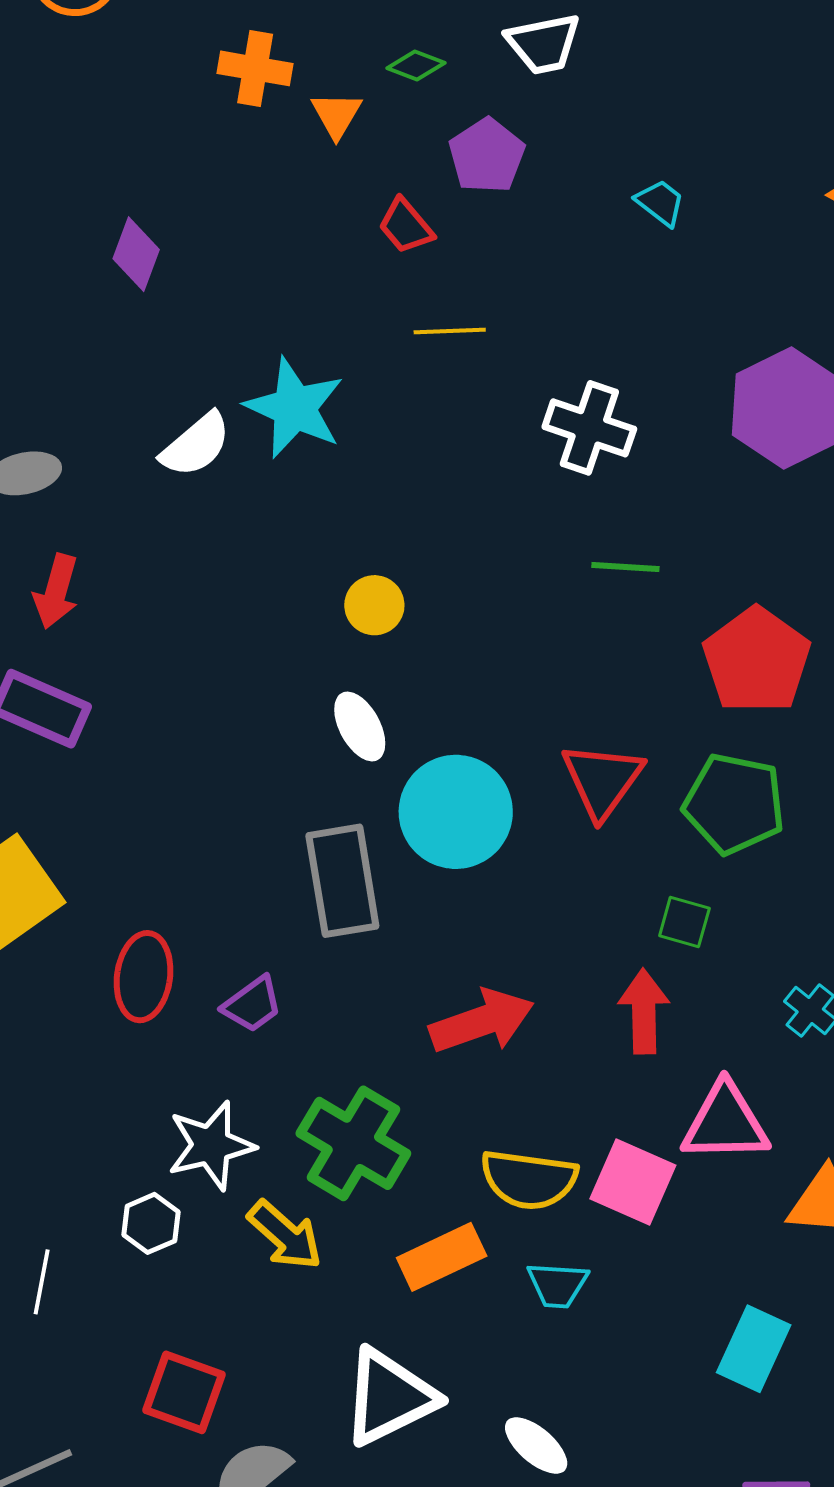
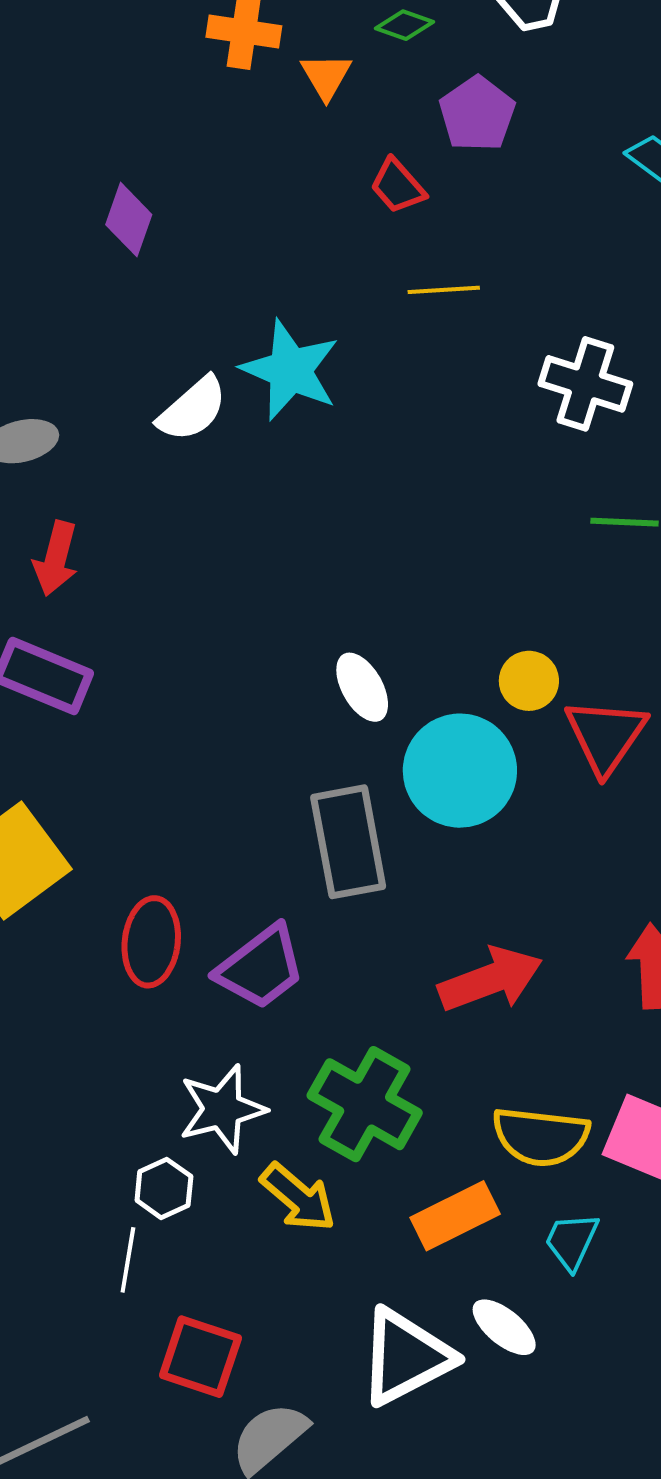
yellow circle: (374, 605) -> (529, 681), moved
purple trapezoid: (252, 1004) -> (261, 967), size x1.5
white line: (42, 1282) -> (128, 1260), moved
cyan trapezoid: (557, 1285) -> (572, 1241), turned 112
white ellipse: (536, 1445) -> (504, 1327), moved

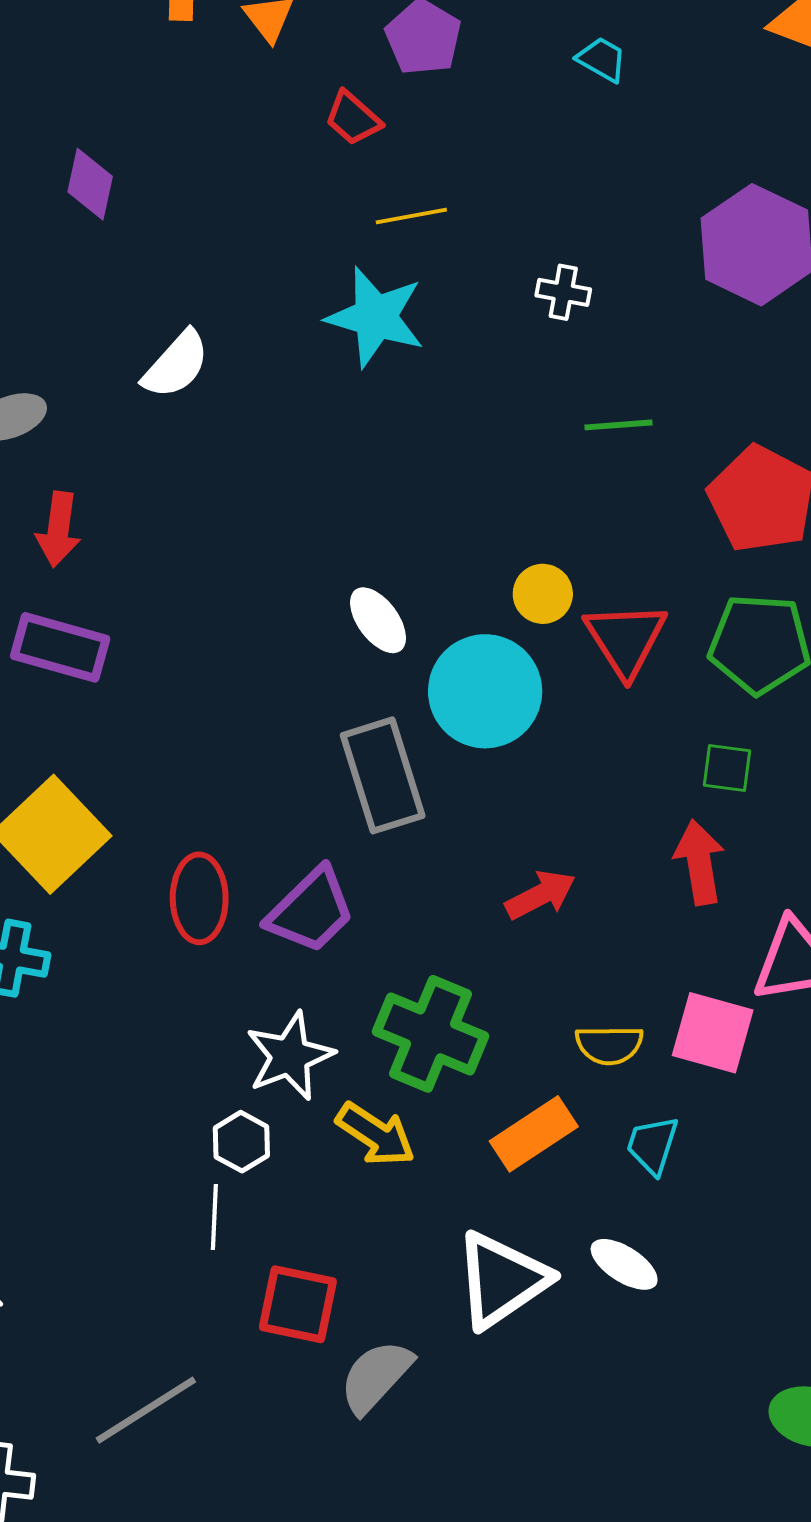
cyan star: (290, 370) -> (375, 317), moved
white cross: (585, 384) -> (563, 292), size x0.6
red arrow: (490, 979) -> (540, 895), size x0.7
yellow semicircle: (541, 1137) -> (609, 1045), size x0.7
white ellipse: (504, 1327) -> (624, 1264), moved

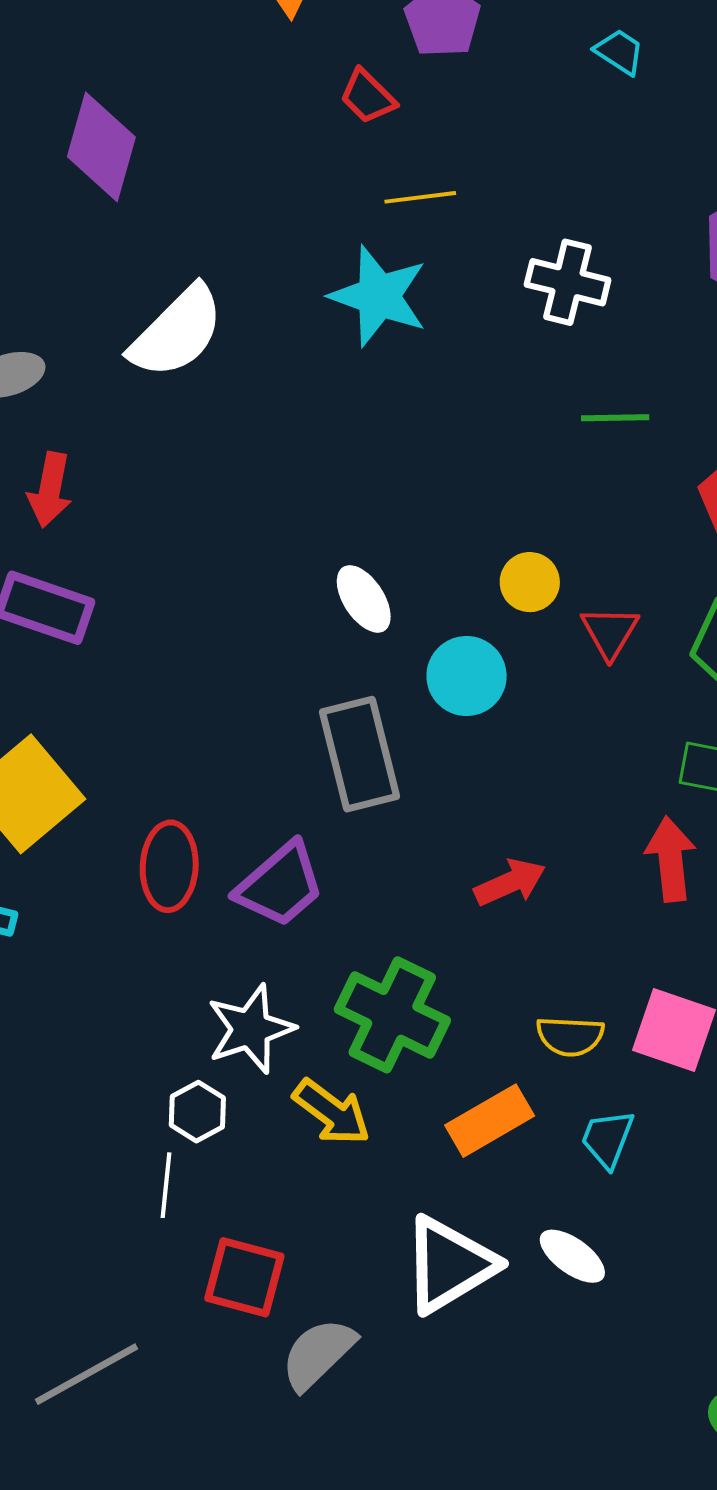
purple diamond: (90, 184) -> (101, 147), size x1.5
white cross: (563, 292) -> (568, 282), size x1.5
white semicircle: (176, 365) -> (177, 332), size x1.4
red triangle: (626, 639) -> (610, 632), size x0.7
cyan circle: (485, 691) -> (467, 676), size x0.7

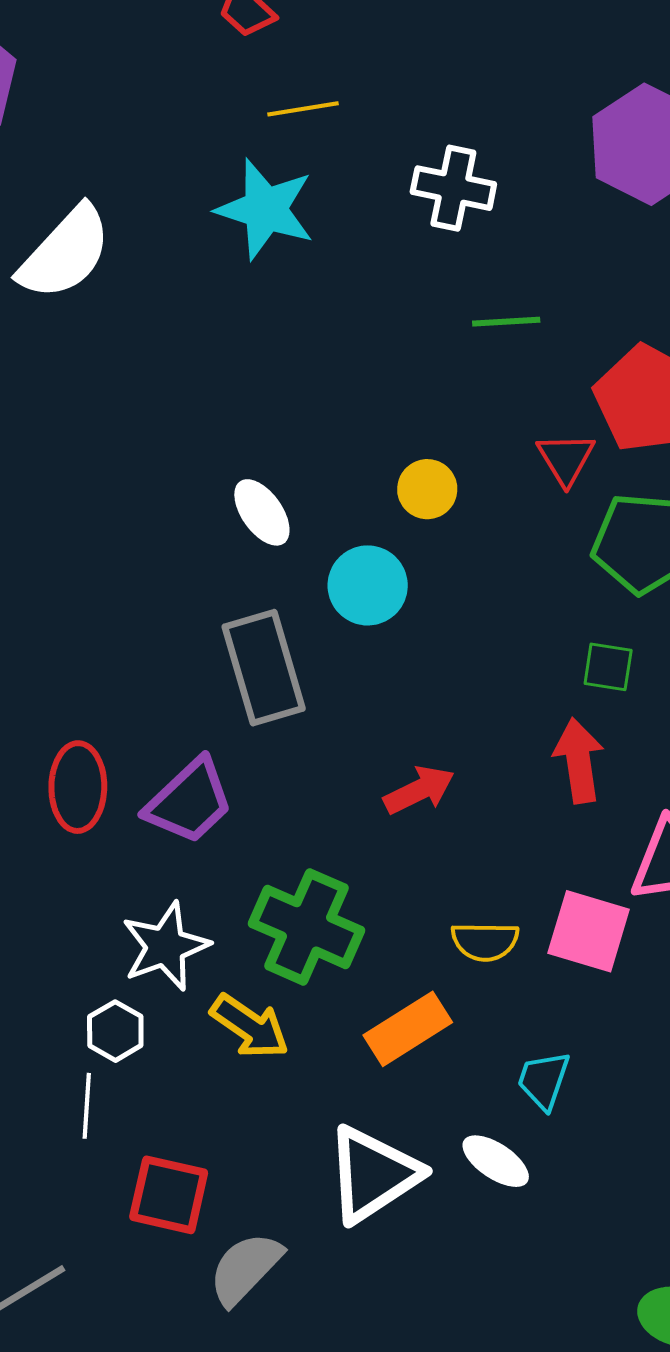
red triangle: (610, 632) -> (566, 459), moved
cyan trapezoid: (607, 1139) -> (544, 1080), moved

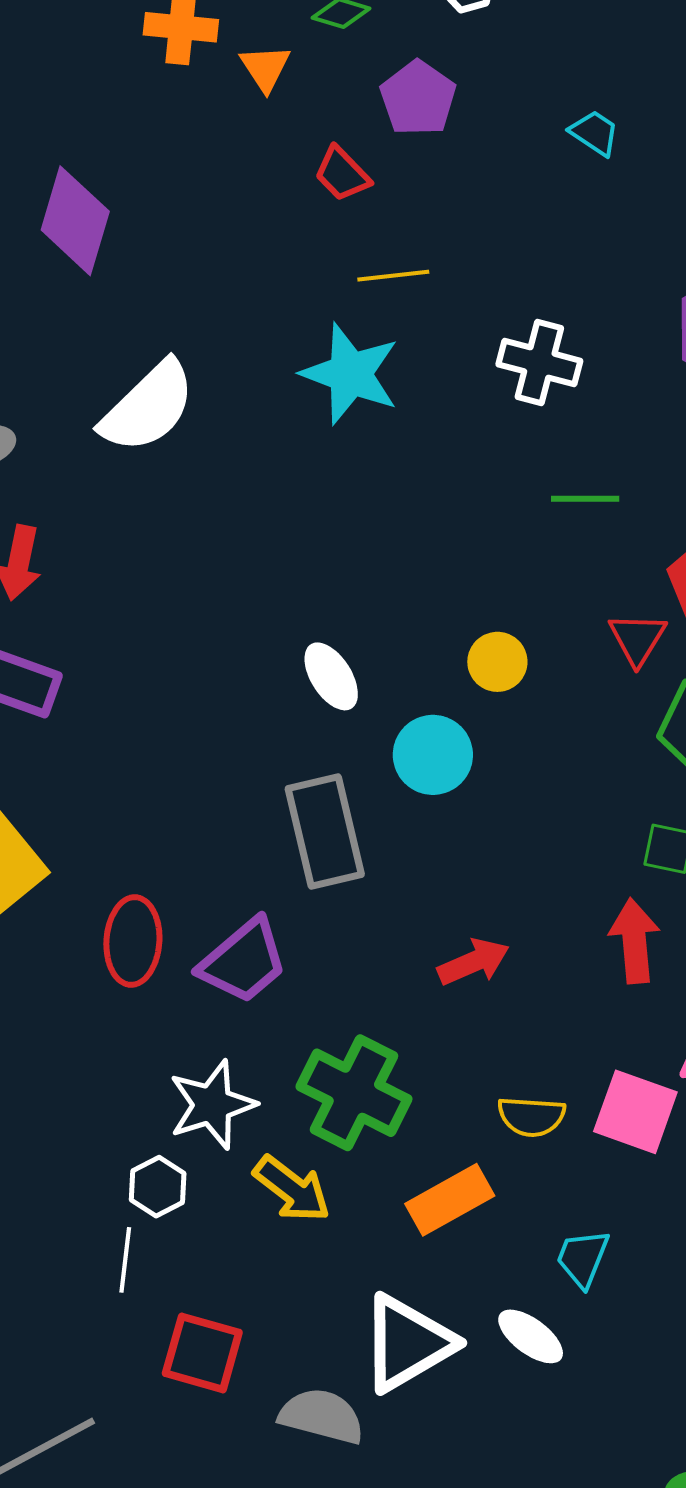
gray semicircle: (245, 1268) -> (322, 1416), moved, turned 58

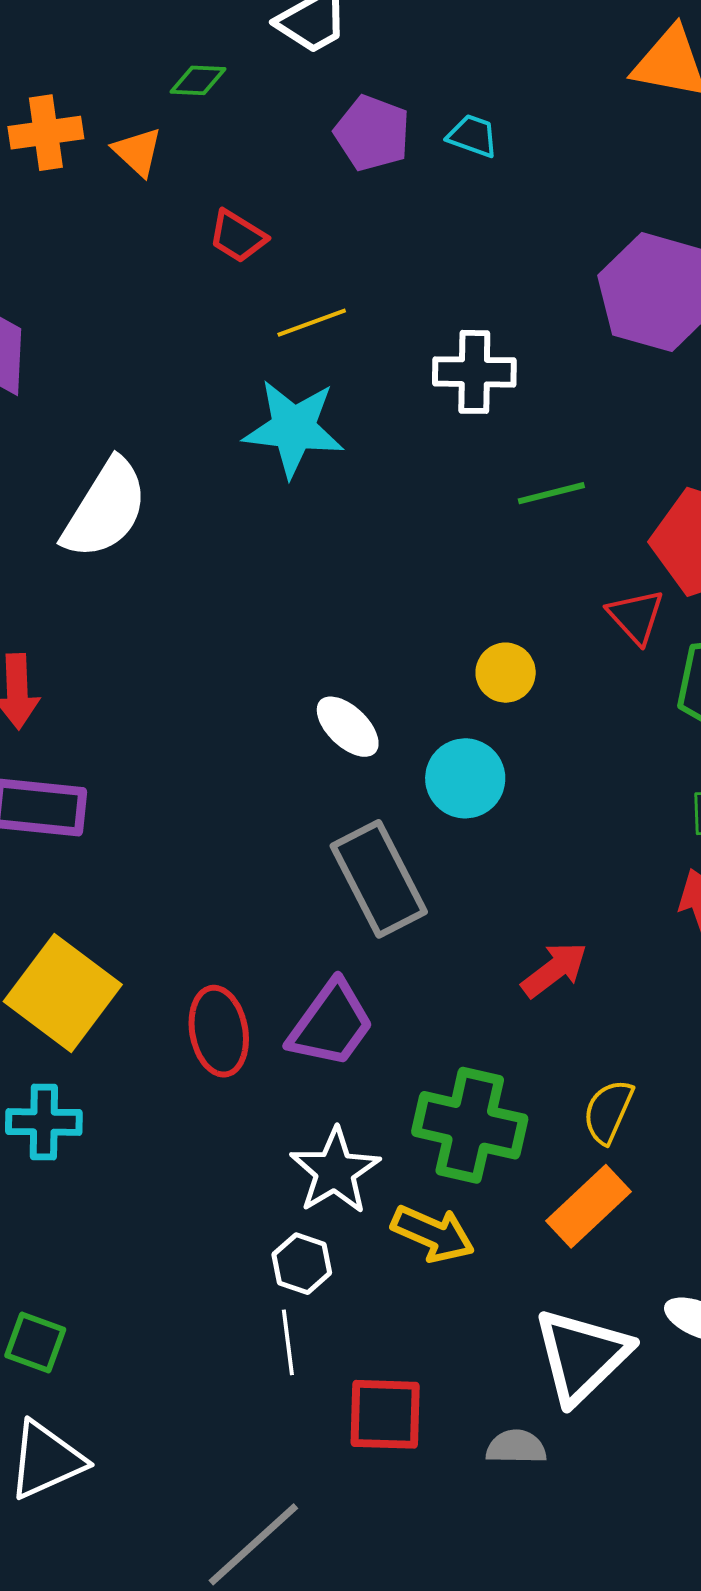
purple pentagon: (418, 98) -> (372, 133), moved
yellow semicircle: (531, 1116) -> (608, 1111), moved, turned 124
gray semicircle: (322, 1416) -> (516, 1447), size x0.7

